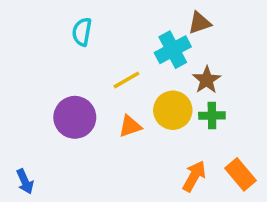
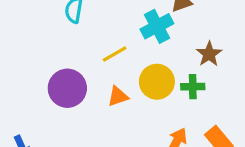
brown star: (207, 80) -> (209, 54), moved

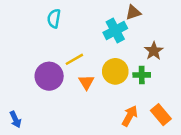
yellow line: (115, 54) -> (74, 59), moved
orange triangle: (118, 96) -> (86, 82), turned -42

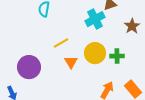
brown star: (154, 51) -> (132, 26), moved
purple circle: (49, 76) -> (29, 67), moved

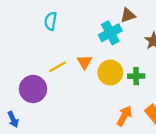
yellow line: (61, 43) -> (58, 67), moved
orange triangle: (71, 62) -> (85, 62), moved

